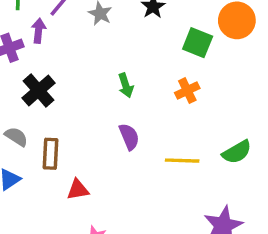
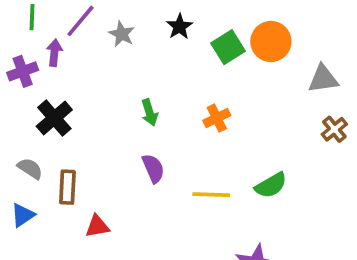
green square: (198, 43) -> (228, 47), moved, turned 36

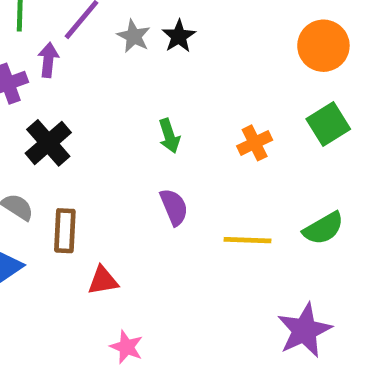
black star: (179, 27) -> (179, 36), moved
green square: (228, 47) -> (328, 124), moved

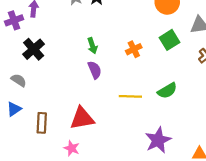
purple semicircle: (174, 207) -> (95, 70), moved
brown rectangle: (65, 231) -> (42, 123), moved
red triangle: (103, 281) -> (82, 118), moved, size x1.6

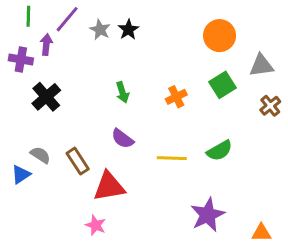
purple cross: (14, 20) -> (21, 59), turned 30
purple semicircle: (95, 70) -> (122, 139), moved, turned 150
gray semicircle: (19, 80) -> (40, 155), moved
brown rectangle: (42, 123) -> (78, 161), moved, turned -36

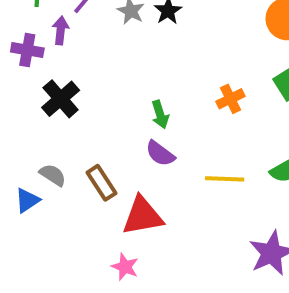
green arrow: (122, 92) -> (160, 114), moved

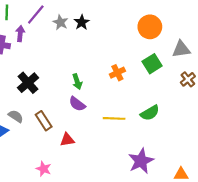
black cross: (61, 99) -> (28, 83), moved
red triangle: (143, 216) -> (67, 140), size x0.6
pink star: (125, 267) -> (44, 169), moved

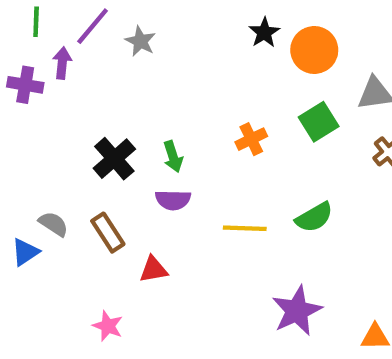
black star: (82, 22) -> (264, 33), moved
black cross: (28, 83) -> (114, 159), moved
purple semicircle: (77, 104) -> (173, 200), turned -36

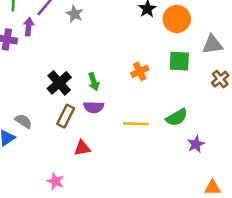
green square: (319, 122) -> (179, 61), turned 35
brown rectangle: (108, 233) -> (66, 116), moved, turned 60
purple star: (297, 311) -> (196, 144), moved, size x0.6

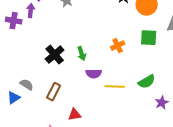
purple semicircle: (94, 107) -> (94, 74), moved
brown rectangle: (66, 116) -> (54, 92), moved
red triangle: (82, 148) -> (75, 115), moved

